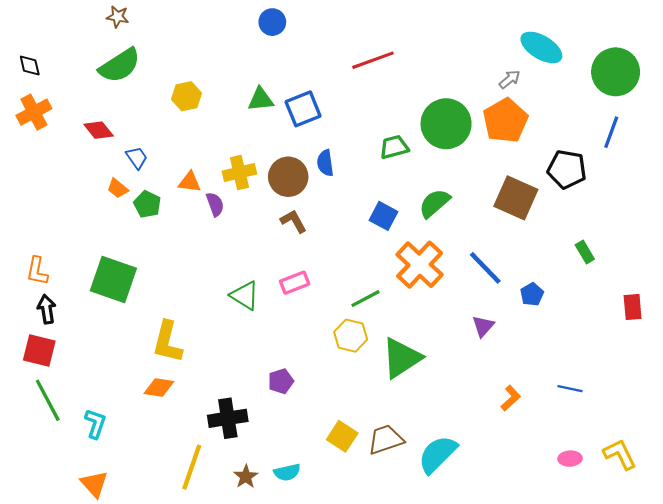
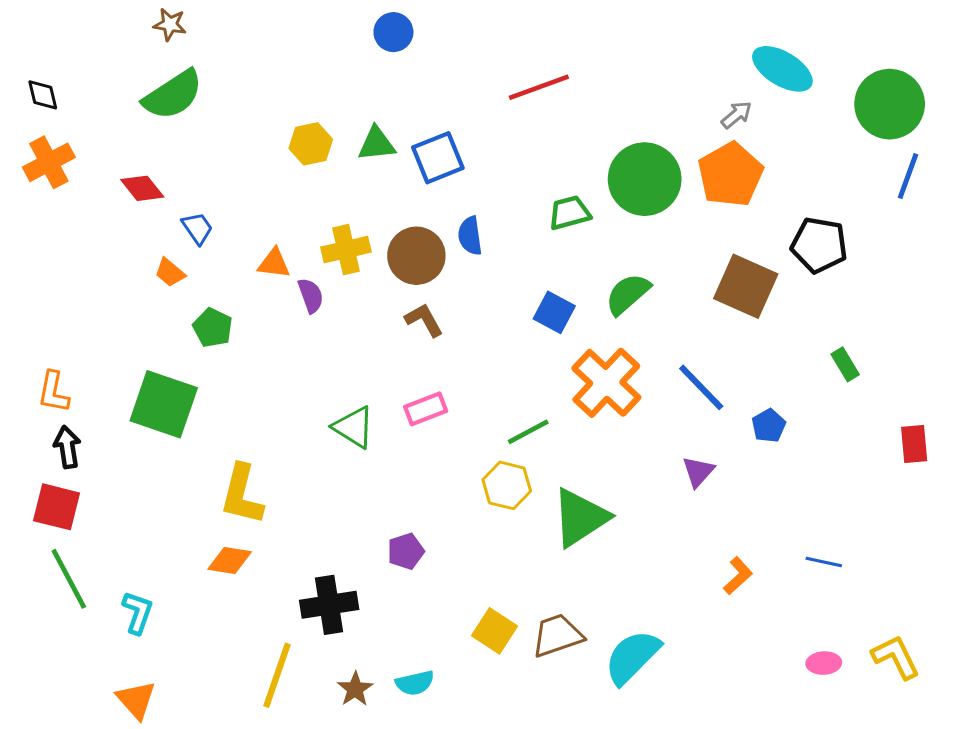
yellow hexagon: (186, 96) -> (311, 144), moved
blue line: (611, 132) -> (908, 176), moved
green pentagon: (147, 204) -> (213, 328), moved

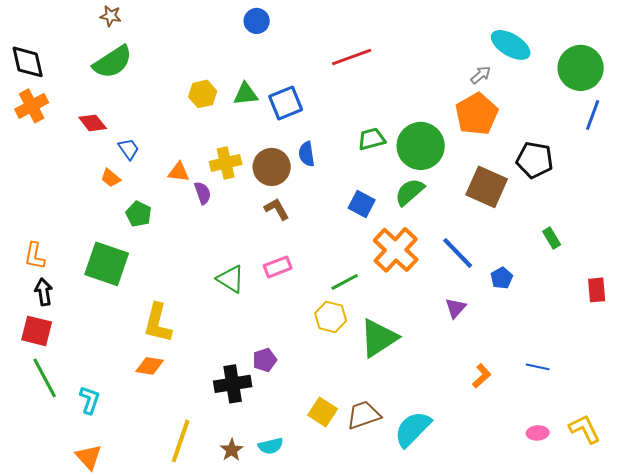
black diamond: (43, 95) -> (28, 62), size x1.6
green circle: (645, 179) -> (421, 146), moved
black cross: (329, 605) -> (233, 384), moved

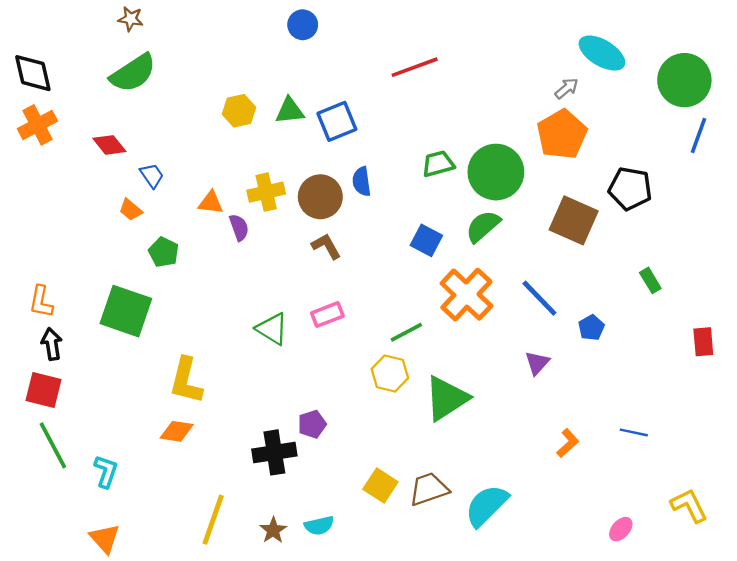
pink ellipse: (538, 433) -> (621, 529), moved, turned -45

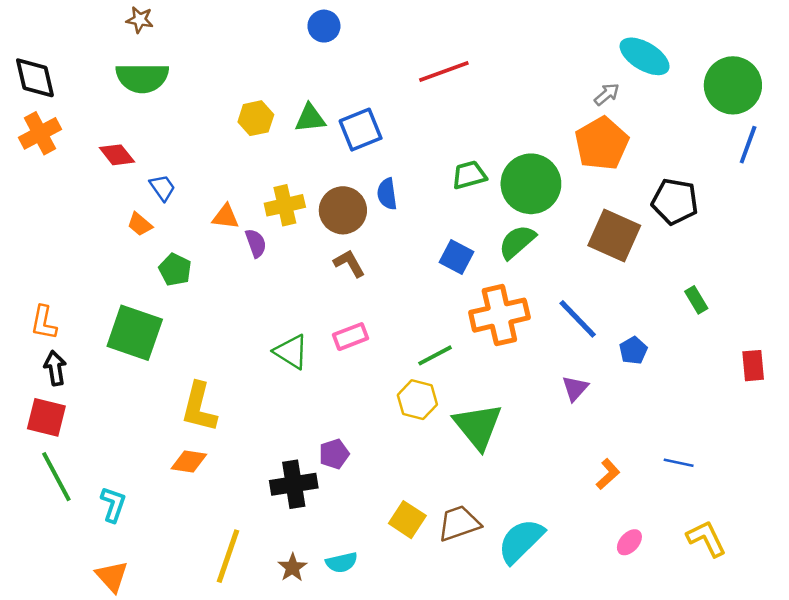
green semicircle: (133, 73) -> (142, 78), turned 33
orange cross: (466, 295) -> (499, 315), turned 34
green triangle: (446, 398) -> (478, 426), turned -36
yellow L-shape: (689, 505) -> (706, 538), moved
pink ellipse: (621, 529) -> (629, 542), moved

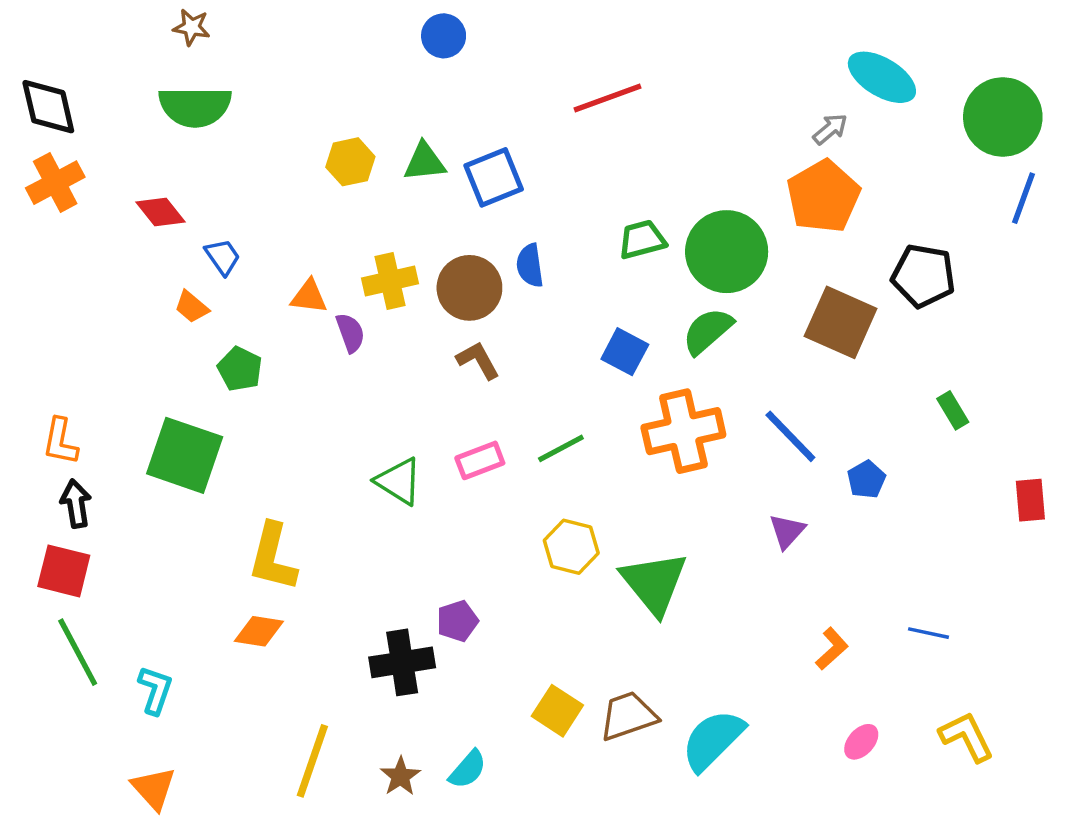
green line: (435, 355) -> (561, 448), moved
cyan semicircle: (342, 562) -> (468, 769), turned -36

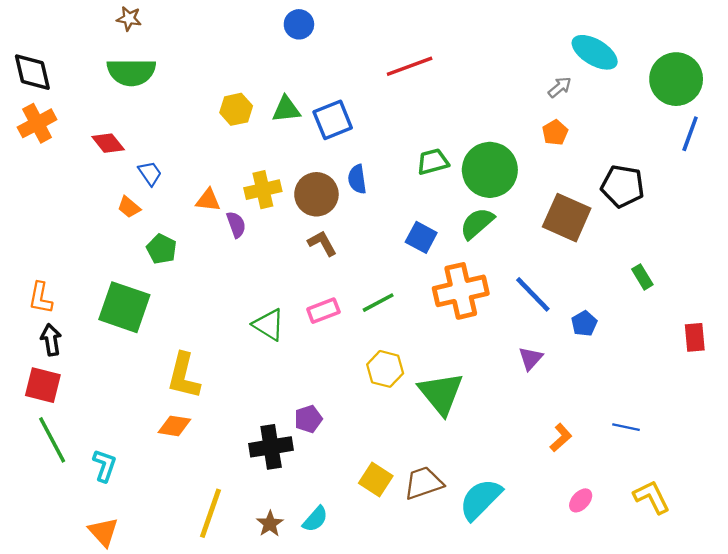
orange pentagon: (823, 196) -> (555, 133), size x0.5

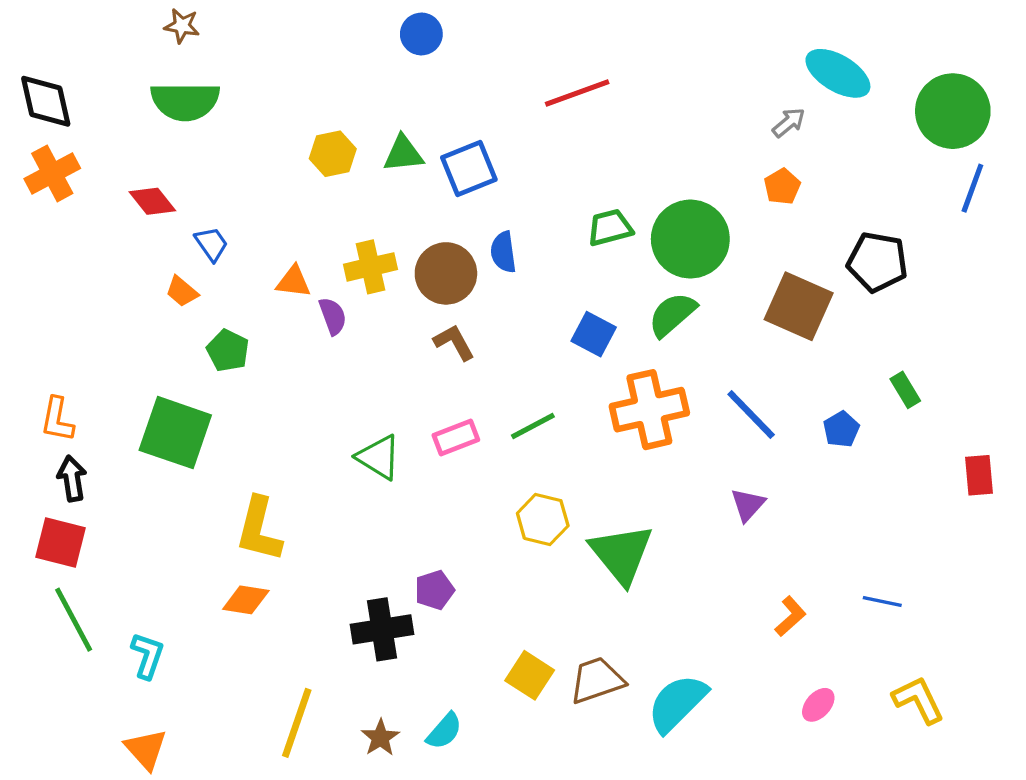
blue pentagon: (584, 324) -> (841, 429), moved

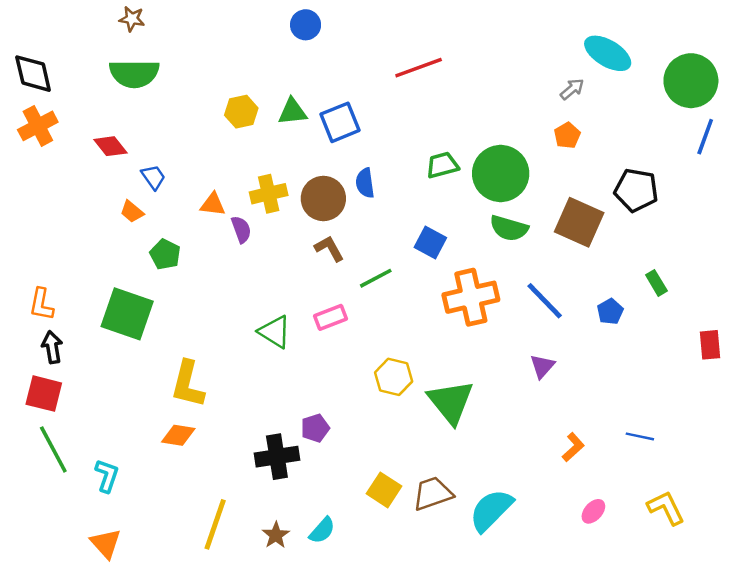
green semicircle: (672, 314) -> (509, 228), moved, turned -123
green line: (533, 426) -> (376, 278), moved

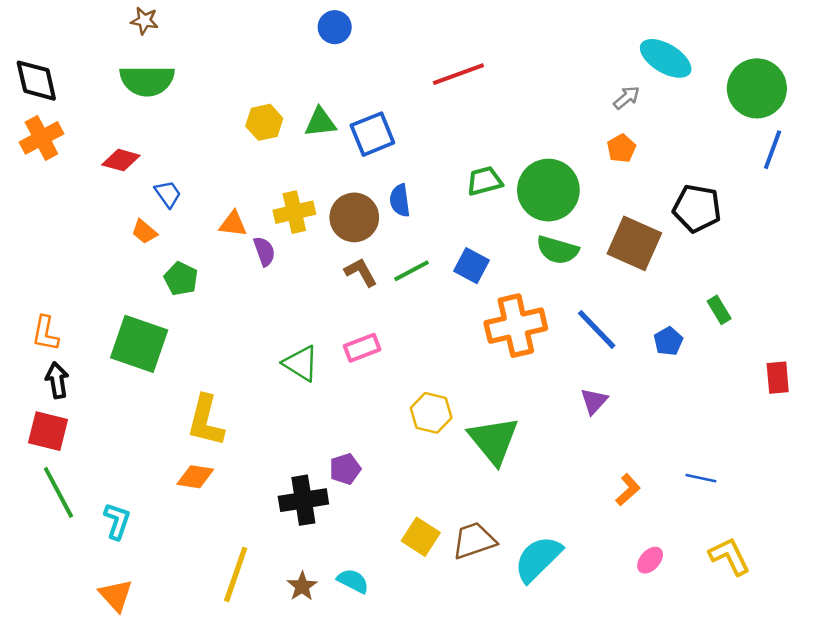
red diamond: (110, 146) -> (121, 160), turned -36
green line: (376, 278) -> (412, 271), moved
cyan semicircle: (322, 530) -> (353, 581), turned -104

